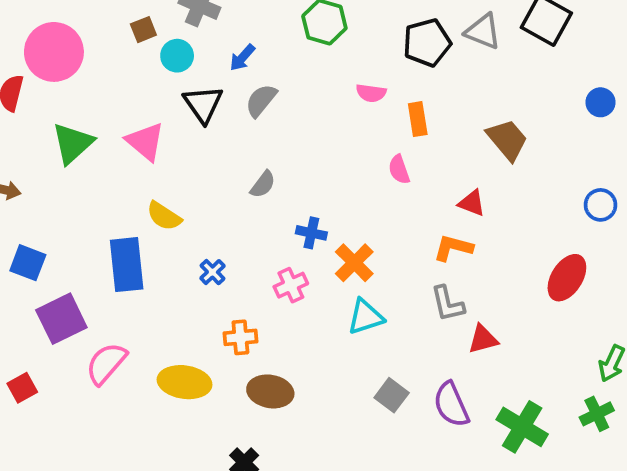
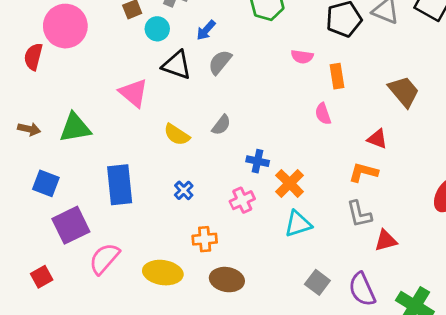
black triangle: (203, 104) -> (177, 65), turned -36
green triangle: (73, 143) -> (75, 128), moved, turned 32
yellow semicircle: (164, 216) -> (177, 135), moved

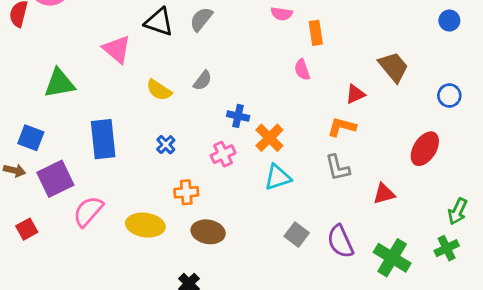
brown trapezoid: (404, 91) -> (393, 67), moved
brown arrow: (29, 129) -> (14, 170), moved
red triangle: (377, 139) -> (355, 94), turned -45
red triangle: (386, 241) -> (384, 194), moved

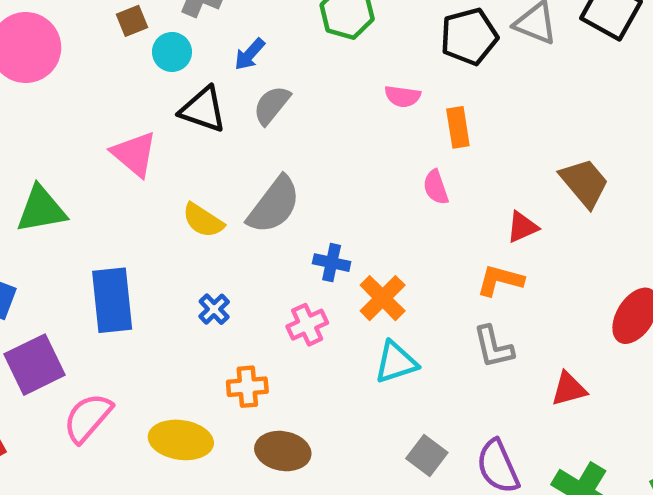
gray semicircle: (203, 81) -> (274, 205), size x1.8

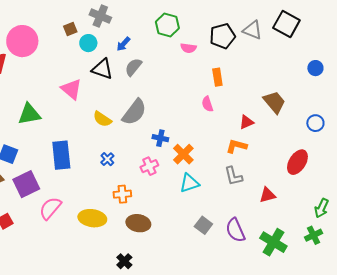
pink semicircle: (403, 96) -> (188, 48), moved

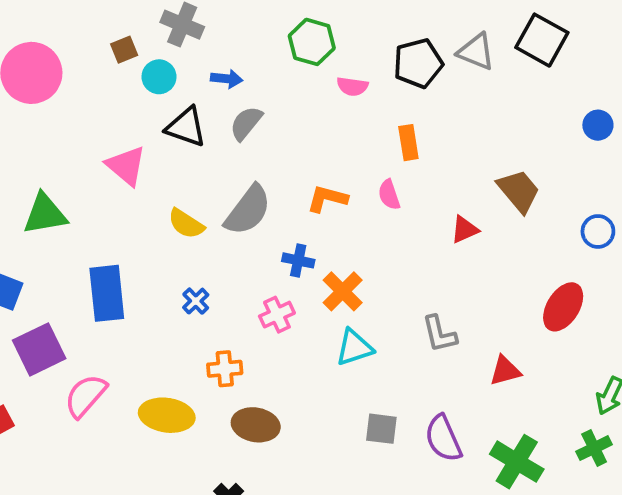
blue arrow: (123, 44) -> (227, 79), turned -126
orange L-shape: (236, 146) -> (327, 199), moved
gray square: (203, 225) -> (381, 429), turned -30

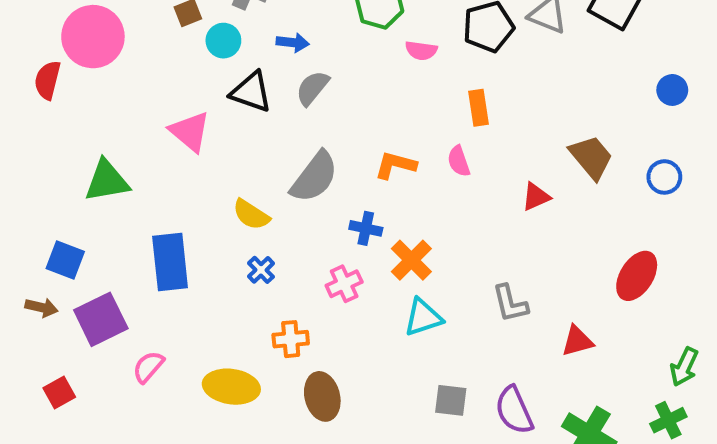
yellow semicircle: (186, 224) -> (251, 215), moved
blue circle: (598, 231) -> (664, 177), moved
pink semicircle: (86, 396) -> (148, 367), size x0.7
brown ellipse: (256, 425) -> (322, 396), turned 66

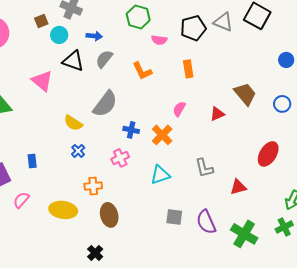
pink semicircle: (459, 161) -> (179, 109), moved, turned 49
orange L-shape: (395, 165) -> (142, 71), moved, turned -130
orange cross: (411, 260) -> (162, 135), moved
blue rectangle: (170, 262) -> (32, 161), moved, size x0.5

